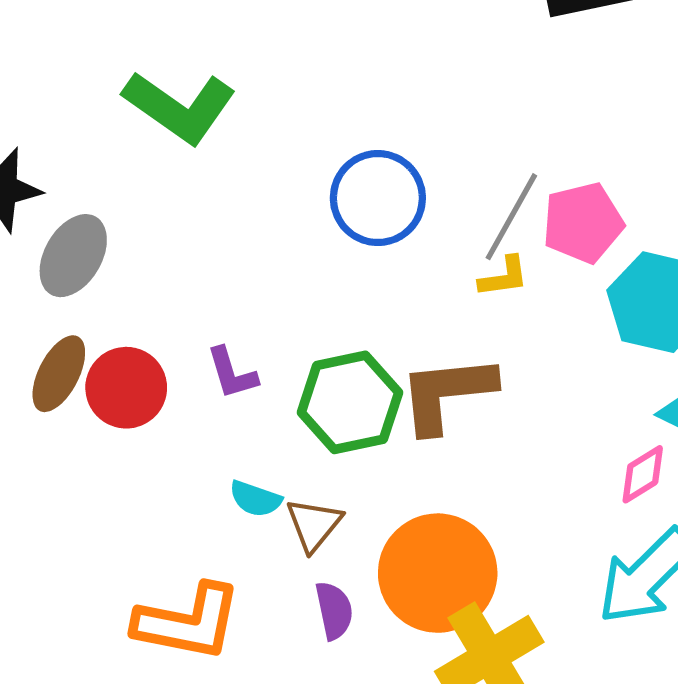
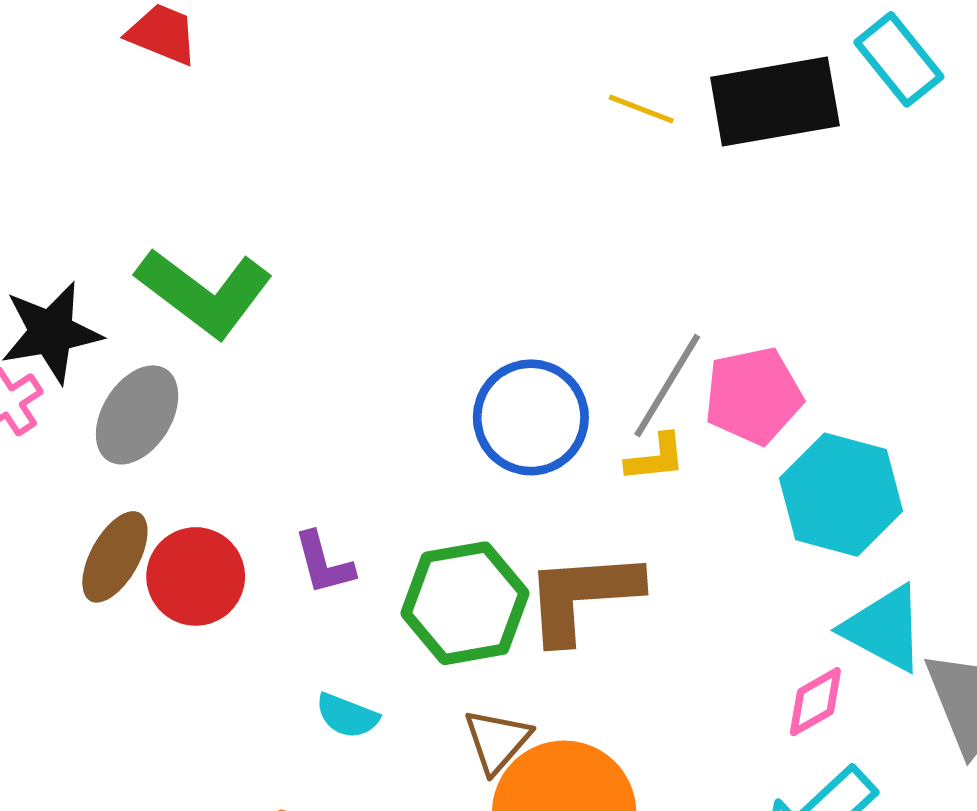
green L-shape: (180, 107) -> (204, 292), moved
blue circle: (378, 198) -> (531, 417), moved
brown triangle: (314, 525) -> (497, 741), moved

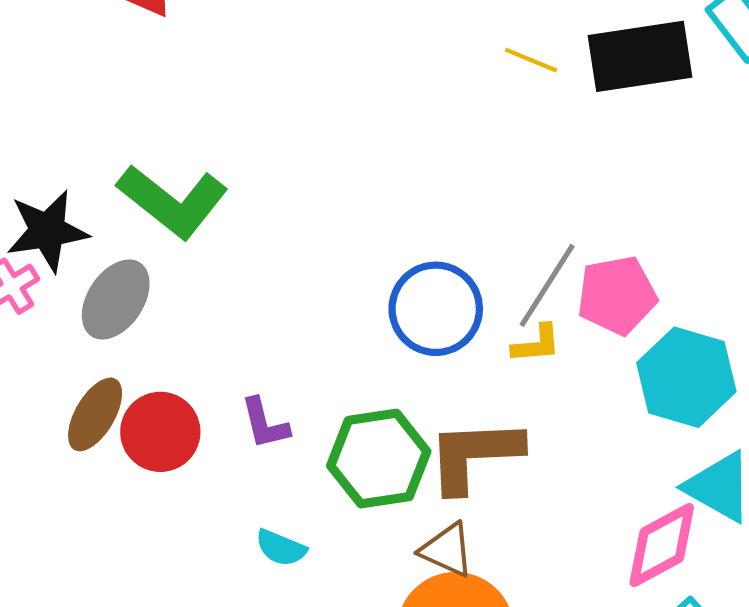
pink diamond: (815, 702) -> (662, 545), size x1.5
brown triangle: (497, 741) -> (447, 550), moved, turned -48

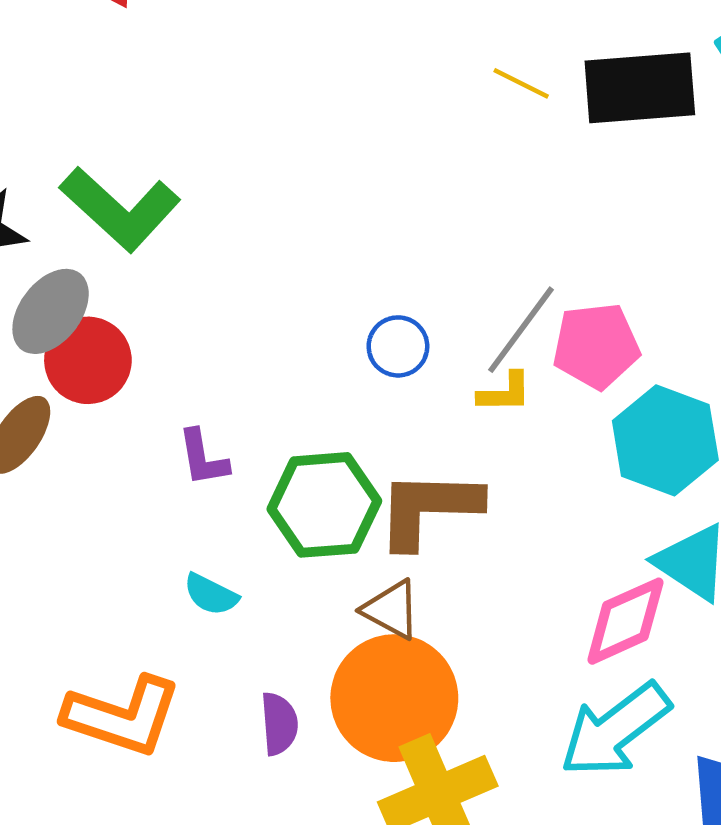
blue circle: (436, 309) -> (398, 346), size x0.6
red circle: (160, 432) -> (88, 360), moved

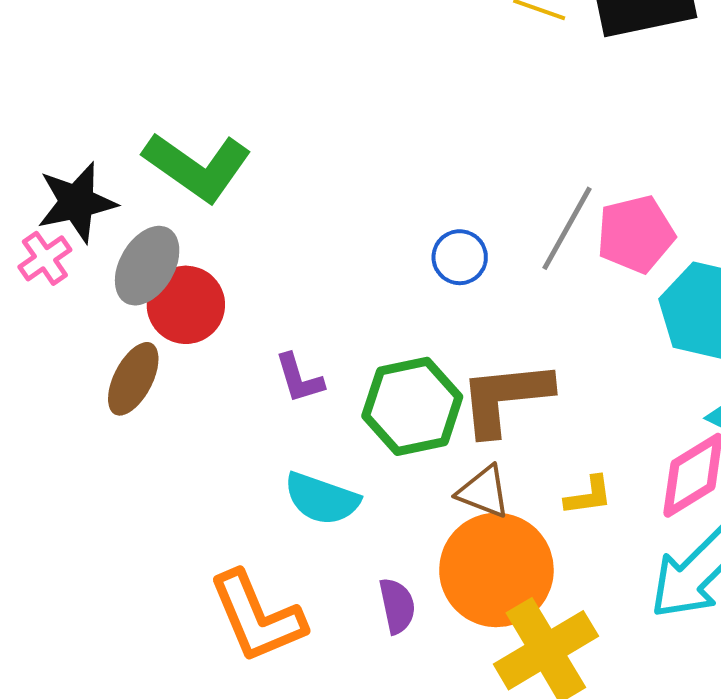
yellow L-shape: (505, 393) -> (588, 496), moved
cyan semicircle: (211, 594) -> (322, 499), size x1.5
orange L-shape: (122, 716) -> (257, 617), turned 56

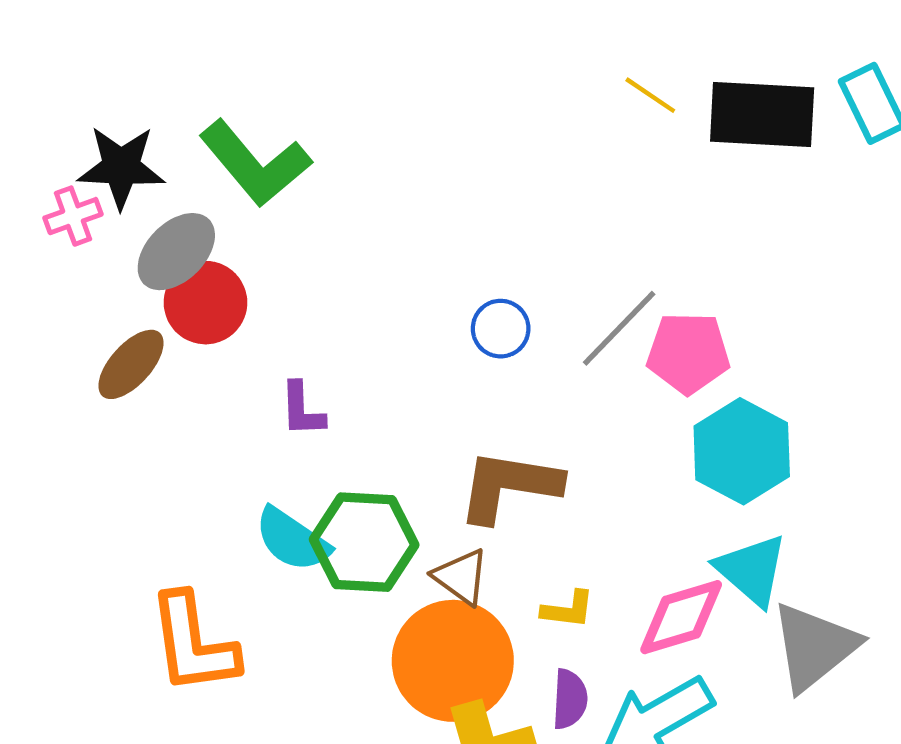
green hexagon: (412, 406) -> (364, 542), moved
purple semicircle: (397, 606) -> (570, 699), moved

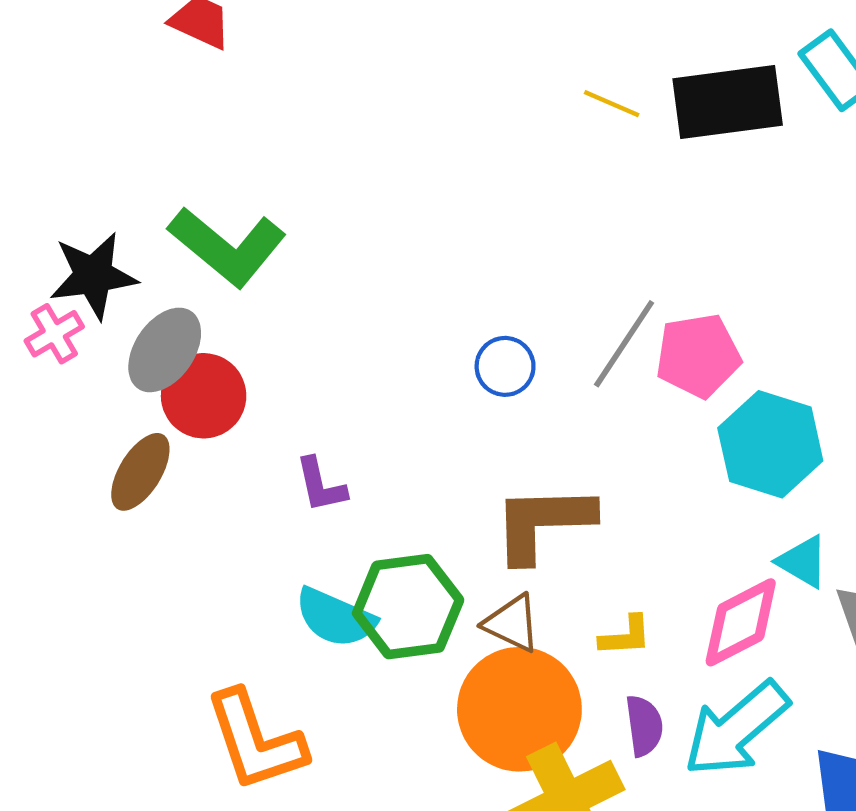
cyan triangle: (752, 570) -> (803, 562), size x0.7

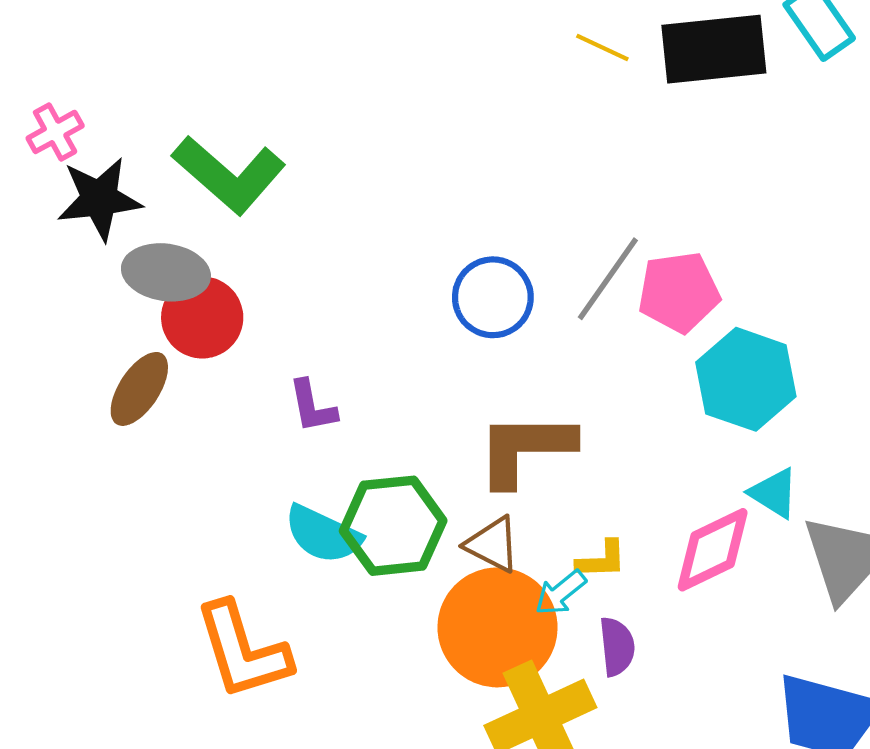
pink cross: (54, 334) -> (55, 132), moved
gray ellipse: (165, 350) -> (166, 272), turned 62
blue circle: (505, 366) -> (493, 297), size x1.4
cyan arrow: (736, 729) -> (561, 593), moved, size x0.5

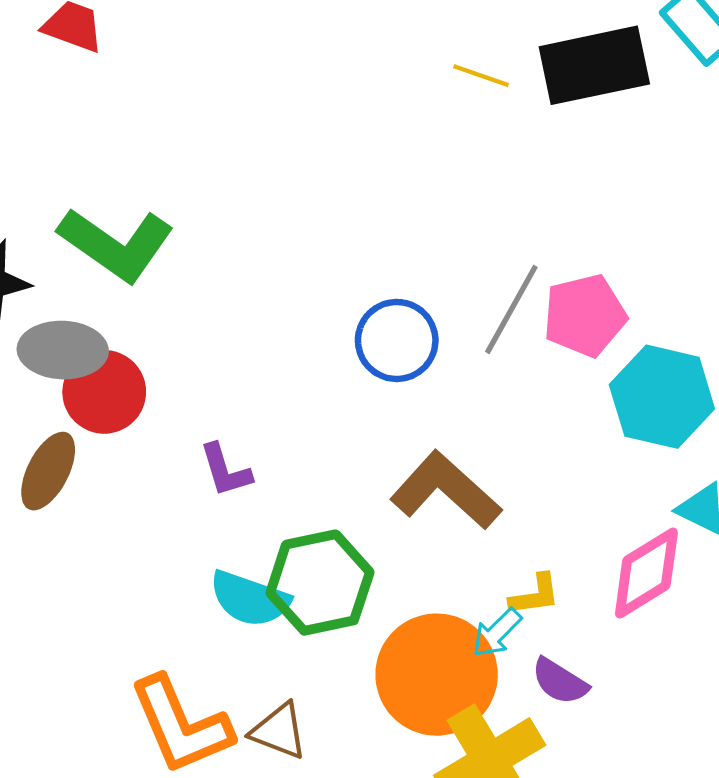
brown L-shape: (525, 449) -> (446, 491), turned 48
brown triangle: (493, 544) -> (279, 731), moved
purple semicircle: (617, 647) -> (560, 681), turned 134

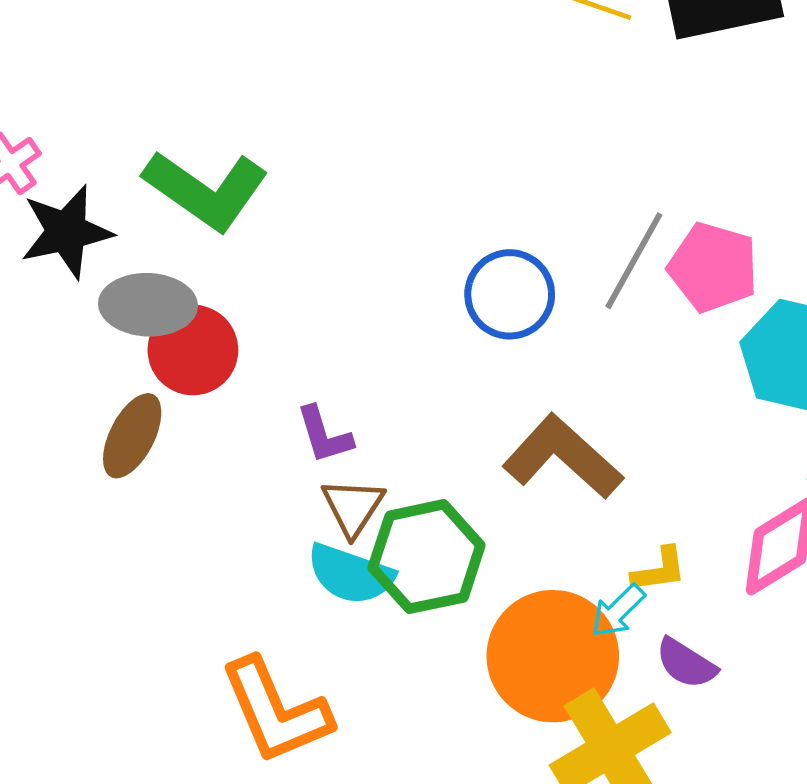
pink pentagon: (585, 315) -> (713, 267), turned 30
brown triangle: (279, 731) -> (353, 507), moved, turned 42

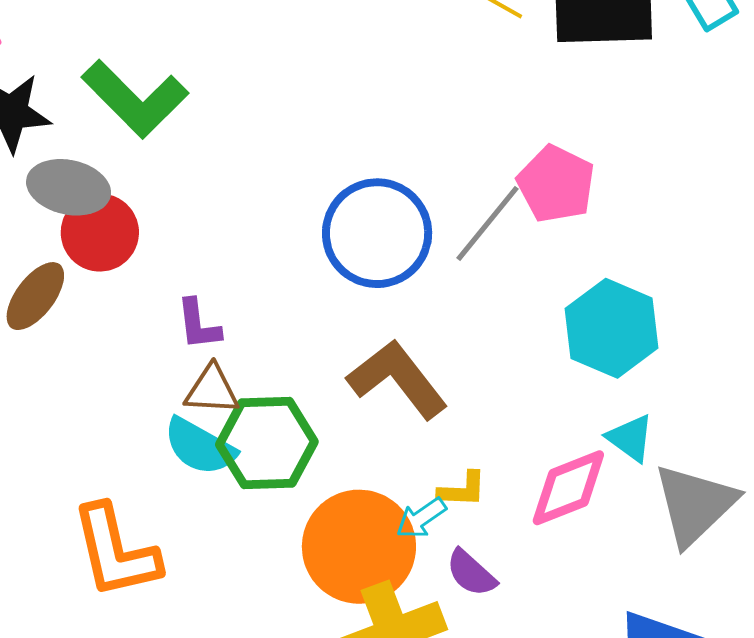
pink pentagon: (713, 267) -> (556, 184), moved
blue circle: (510, 294) -> (377, 233), size x1.4
brown triangle: (353, 507) -> (212, 390), turned 50

